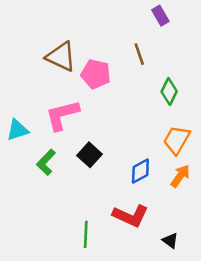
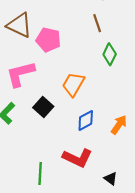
brown line: (139, 54) -> (97, 23), moved
orange trapezoid: (177, 140) -> (73, 84), moved

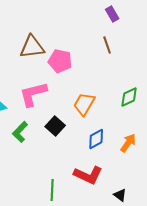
brown triangle: (19, 25) -> (32, 47), turned -32
green diamond: (110, 54) -> (129, 97), moved, turned 40

